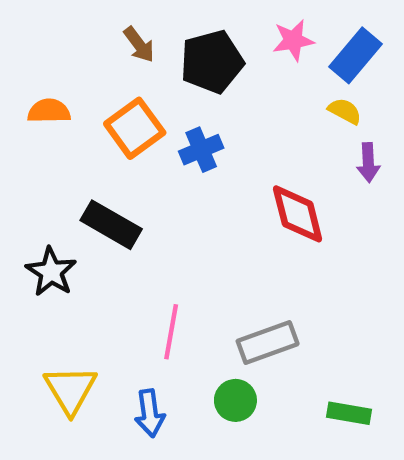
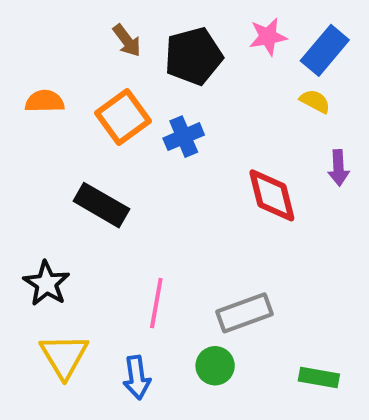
purple arrow: (368, 162) -> (338, 168), moved
black star: (51, 272) -> (47, 283), moved

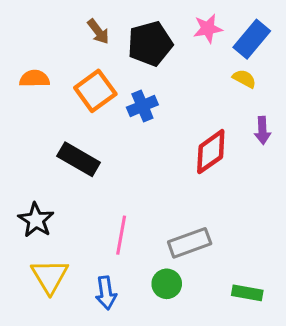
red diamond: (272, 195) -> (211, 152), turned 69

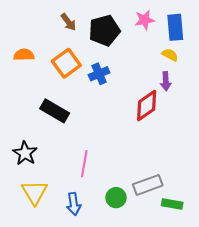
blue rectangle: (252, 39) -> (175, 27), turned -45
purple arrow: (262, 130) -> (166, 81), moved
gray rectangle: (190, 243) -> (148, 185), moved

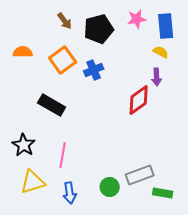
pink line: (84, 164) -> (63, 155), moved
yellow triangle: (35, 192) -> (33, 182), turned 44

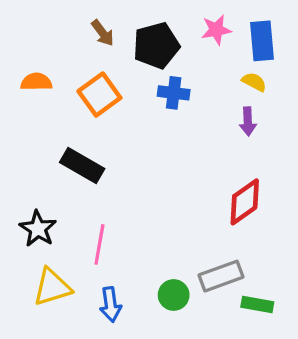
blue cross: (94, 70) -> (174, 93), moved, turned 30
red diamond: (139, 100) -> (245, 202), moved

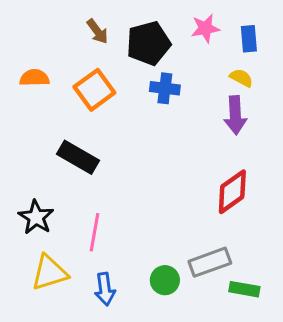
blue rectangle: (262, 41) -> (249, 39), size x0.7
purple arrow: (248, 121) -> (235, 115), size x1.4

